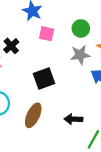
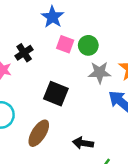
green circle: (81, 28) -> (88, 45), moved
black square: (44, 78) -> (56, 94), turned 35

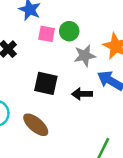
brown ellipse: (39, 133) -> (36, 125), turned -72
black arrow: (83, 143) -> (82, 94), moved

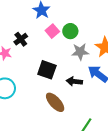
pink square: (47, 34) -> (52, 31), turned 32
brown ellipse: (36, 125) -> (55, 102), moved

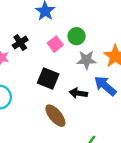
pink square: (52, 31) -> (55, 44), moved

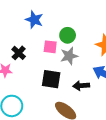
pink square: (55, 44) -> (50, 47), turned -32
gray star: (86, 60) -> (69, 56), moved

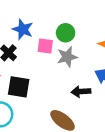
blue star: (34, 20) -> (23, 29), moved
black square: (51, 79) -> (19, 87), moved

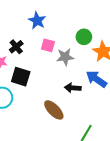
blue star: (23, 29) -> (37, 21), moved
green circle: (66, 33) -> (84, 37), moved

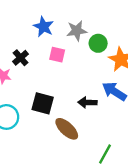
gray star: (65, 57) -> (77, 31), moved
black square: (21, 77) -> (43, 103), moved

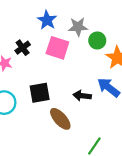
pink square: (57, 55) -> (57, 48), size x1.5
black square: (43, 103) -> (40, 93), turned -30

